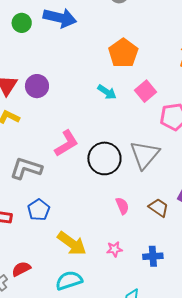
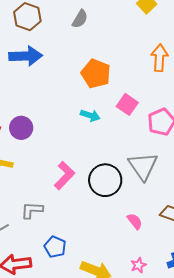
gray L-shape: (26, 168) -> (32, 210), size x0.7

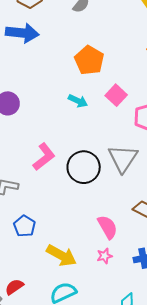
pink semicircle: (135, 221) -> (107, 227), moved, size x1.4

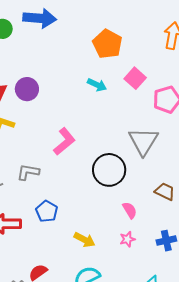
black circle: (84, 167) -> (109, 170), moved
pink semicircle: (107, 227) -> (130, 210), size x0.7
yellow arrow: (61, 255) -> (84, 240), size x0.7

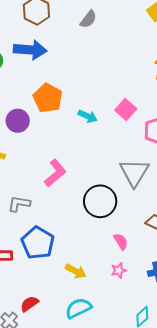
orange pentagon: (107, 44) -> (48, 98), moved
blue pentagon: (47, 211) -> (38, 243), size x1.5

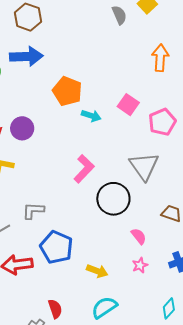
gray semicircle: (88, 19) -> (119, 15), moved, turned -54
orange pentagon: (48, 98) -> (67, 91), moved
pink L-shape: (55, 173) -> (84, 169), moved
red semicircle: (29, 304) -> (55, 309), turned 114

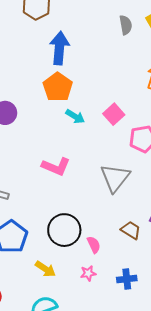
blue arrow: (26, 56) -> (59, 48), moved, turned -96
pink L-shape: (84, 169) -> (56, 167), turned 56
black circle: (113, 199) -> (64, 230), moved

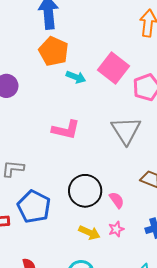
pink square: (114, 114) -> (114, 68), size x1.4
yellow arrow: (45, 269) -> (89, 233), moved

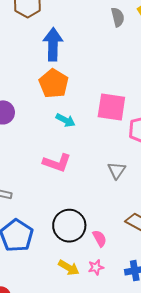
pink square: (114, 68) -> (111, 107), turned -36
cyan arrow: (76, 77) -> (66, 120), moved
gray triangle: (126, 130) -> (117, 170), size x0.6

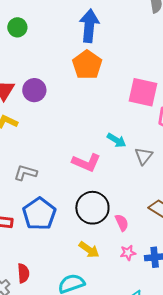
cyan arrow: (66, 120) -> (116, 140), moved
pink L-shape: (57, 163) -> (86, 163), moved
pink star: (96, 267) -> (128, 253), moved

